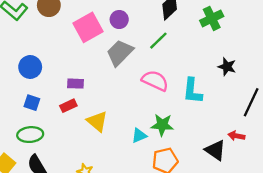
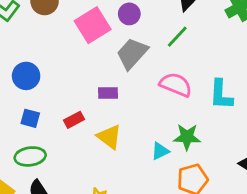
purple rectangle: (76, 84) -> (108, 93), moved

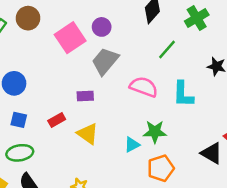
green line: (177, 37) -> (167, 49), moved

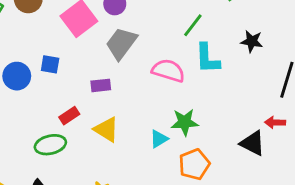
cyan L-shape: (183, 94) -> (207, 58), moved
blue square: (19, 120) -> (50, 64), moved
green ellipse: (20, 153) -> (50, 145), moved

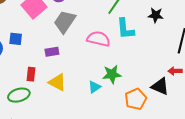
red rectangle: (69, 116) -> (31, 74), turned -48
orange pentagon: (194, 164) -> (136, 99), moved

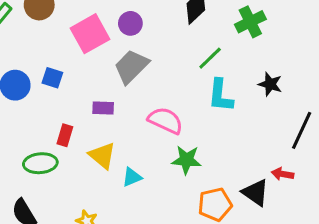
pink semicircle: (99, 39) -> (165, 120), moved
cyan triangle: (95, 87) -> (132, 177), moved

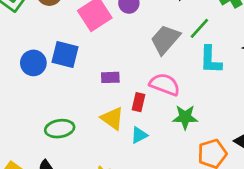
gray trapezoid: (131, 66) -> (165, 39), moved
blue square: (52, 78) -> (65, 54), size x1.5
red rectangle: (65, 135) -> (139, 102), moved

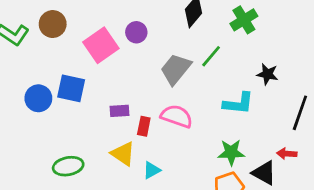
cyan L-shape: (211, 60) -> (238, 103), moved, turned -84
red rectangle: (139, 102) -> (144, 126), moved
green star: (185, 117) -> (231, 152), moved

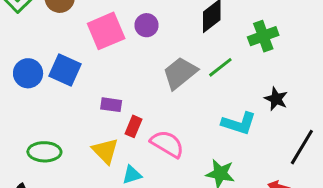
pink semicircle: (177, 116) -> (167, 144), moved

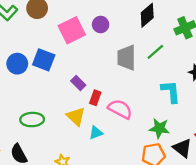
gray trapezoid: (180, 73) -> (126, 58), turned -48
purple rectangle: (111, 105) -> (78, 83), turned 40
cyan L-shape: (239, 123) -> (171, 91), turned -110

